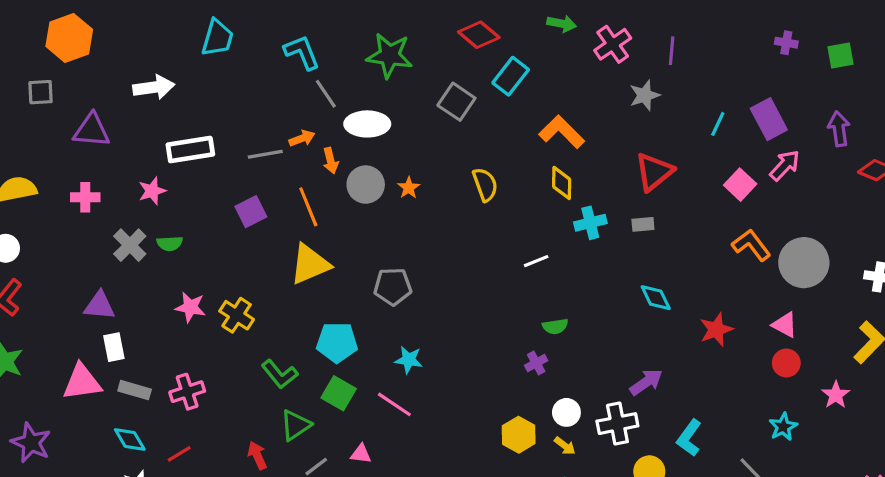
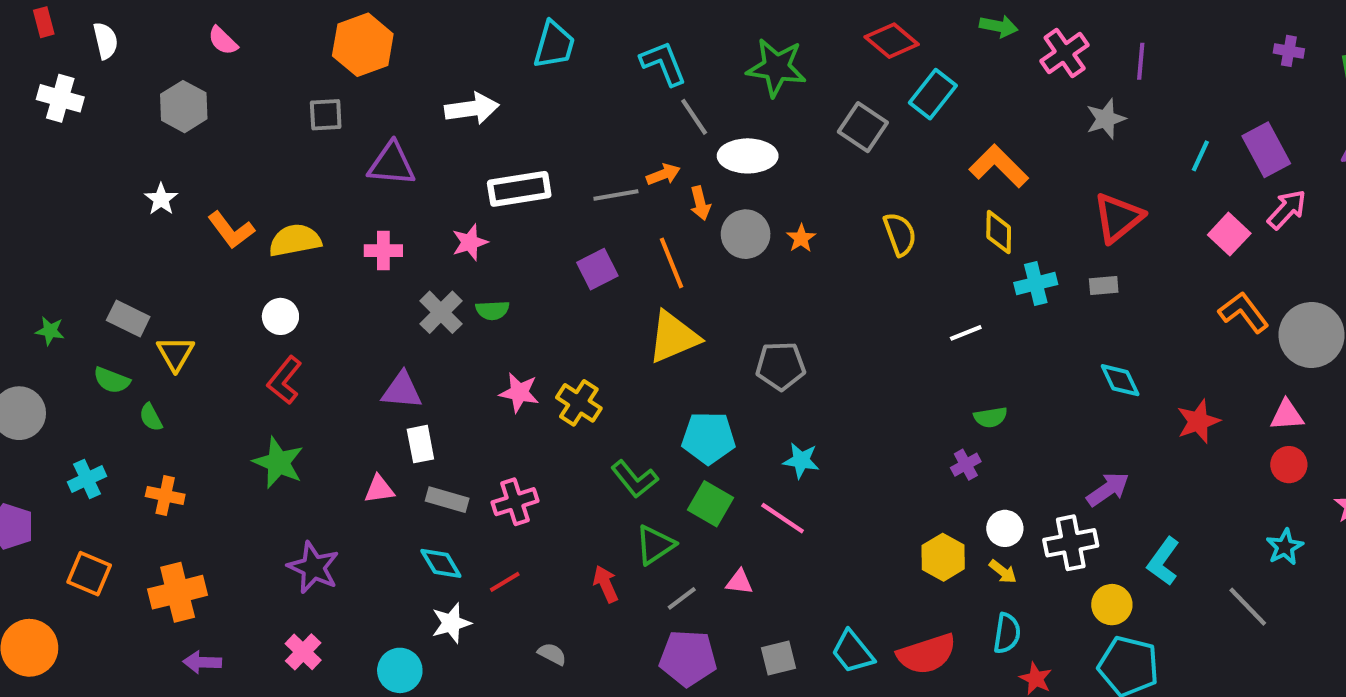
pink triangle: (785, 325) -> (1287, 415), turned -32
pink triangle: (82, 382) -> (379, 489), size x0.6

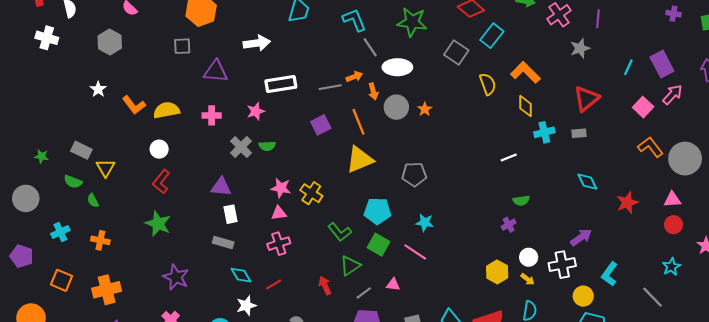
yellow semicircle: (900, 234) -> (488, 84), moved
pink triangle: (379, 489) -> (279, 213), moved
gray rectangle: (447, 500) -> (223, 243), moved

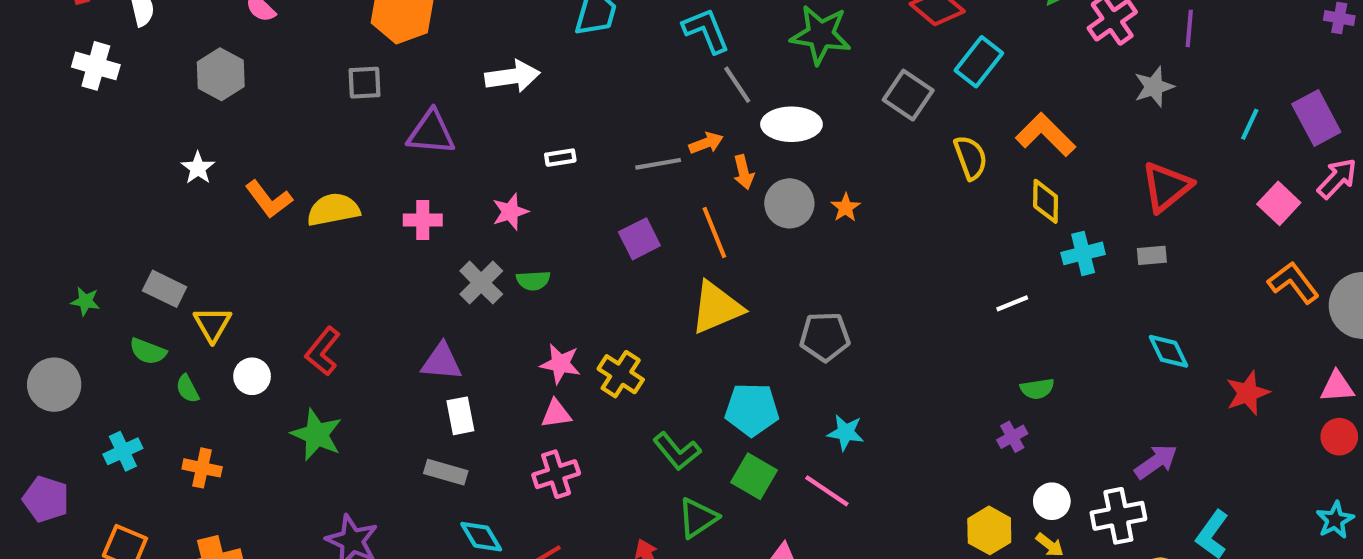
white rectangle: (281, 84) -> (560, 158), size x0.5
white circle: (159, 149) -> (252, 376), moved

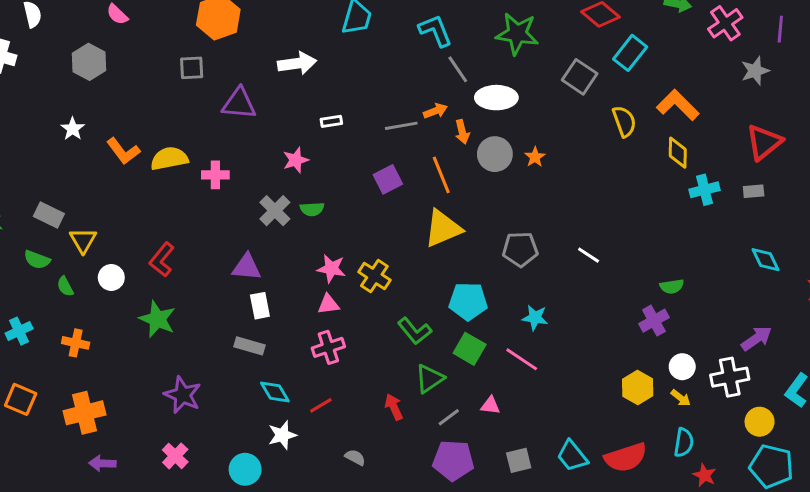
pink cross: (423, 220) -> (215, 175), moved
white line: (1012, 303) -> (589, 255), moved, turned 55
purple cross: (1012, 437) -> (654, 321), size x1.4

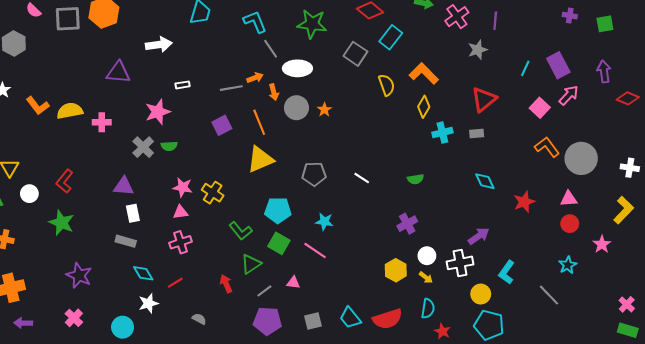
gray square: (192, 68) -> (68, 19), moved, size x1.5
yellow diamond: (678, 153) -> (424, 107), turned 30
pink star: (296, 160) -> (158, 112), size x1.4
green semicircle: (672, 286) -> (416, 179), moved

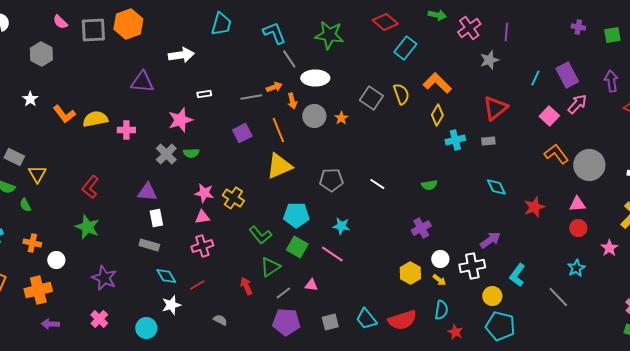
gray square: (355, 54) -> (371, 98), moved
white circle: (29, 194) -> (56, 260), moved

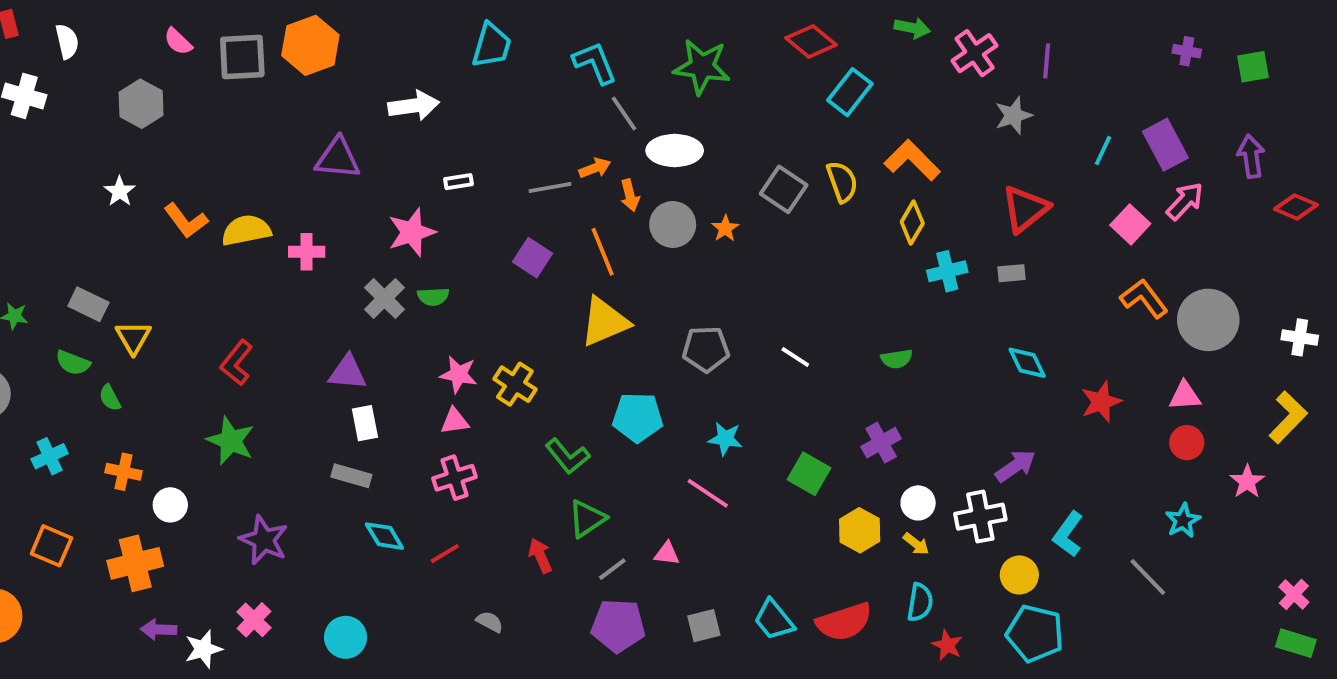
purple square: (242, 133) -> (532, 258), turned -30
green square: (297, 247) -> (809, 474), moved
white star: (171, 305) -> (203, 649), moved

